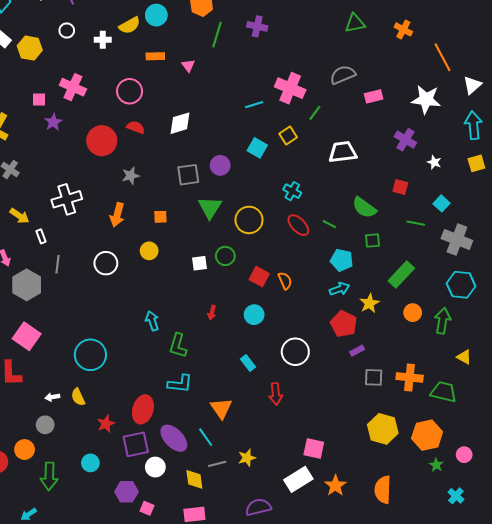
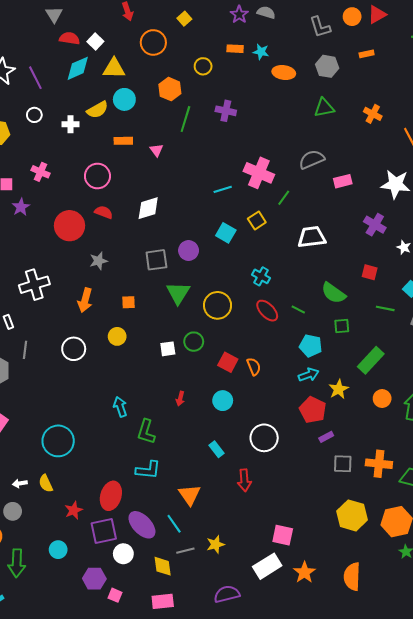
pink cross: (73, 87) -> (41, 172), size x0.7

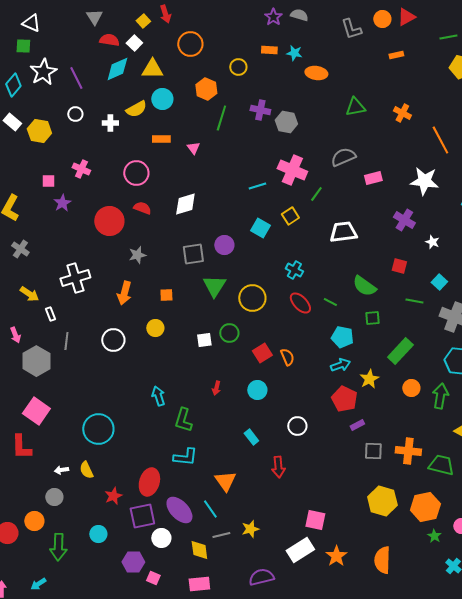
yellow square: (184, 19) -> (143, 21), moved
gray hexagon: (327, 66) -> (286, 122), moved
red square: (228, 362) -> (262, 353), turned 30
white circle: (264, 438) -> (297, 426), size x0.7

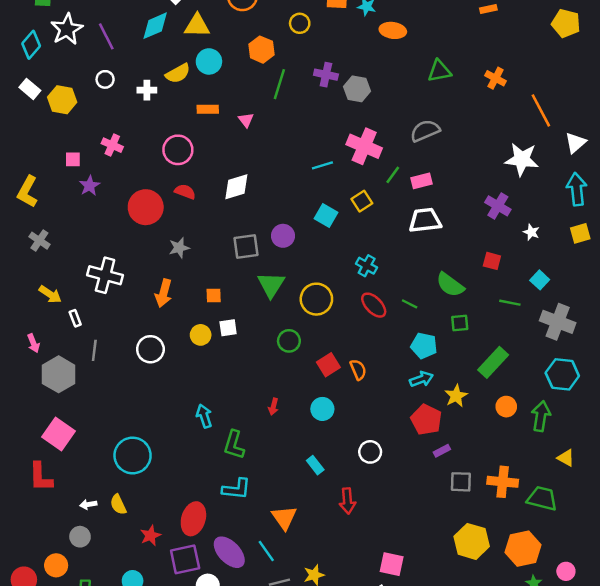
pink rectangle: (373, 178) -> (421, 181), moved
white cross: (75, 278) -> (105, 275), turned 32
white square: (204, 340) -> (228, 328), moved

